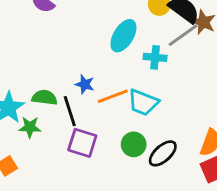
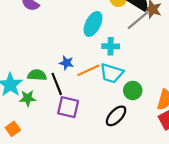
cyan cross: (155, 57) -> (111, 46), moved
green circle: (134, 144) -> (133, 90), moved
black ellipse: (163, 153) -> (116, 116), moved

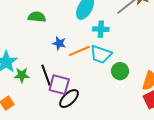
green semicircle: (37, 75) -> (37, 17), moved
black line: (57, 84) -> (46, 75), moved
black ellipse: (116, 116) -> (69, 99), moved

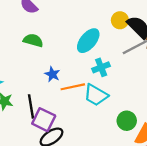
cyan cross: (101, 29) -> (101, 67), turned -35
green circle: (120, 71) -> (127, 121), moved

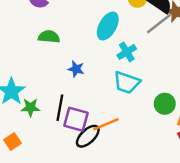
orange line: (73, 87) -> (106, 124), moved
black line: (31, 106) -> (60, 108), turned 30

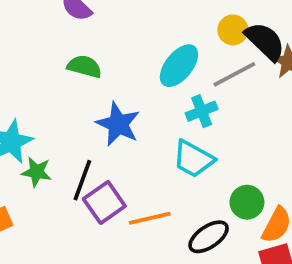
gray line: (159, 24) -> (234, 74), moved
blue star: (76, 69) -> (118, 124), size x1.6
purple square: (76, 119) -> (104, 202), turned 30
black ellipse: (88, 136) -> (209, 237), moved

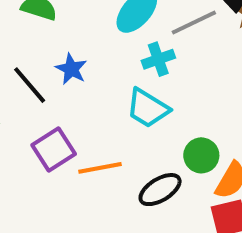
blue star: (118, 124) -> (71, 69), size x0.7
black line: (82, 180) -> (30, 85), moved, turned -63

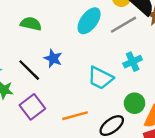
cyan cross: (158, 59) -> (133, 62), moved
purple square: (54, 149) -> (32, 107), moved

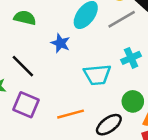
blue star: (53, 58) -> (60, 43), moved
cyan trapezoid: (100, 78) -> (97, 75), turned -32
purple square: (32, 107) -> (26, 105), turned -30

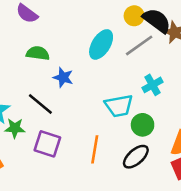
blue star: (60, 43) -> (63, 77), moved
green circle: (133, 101) -> (143, 125), moved
orange line: (71, 114) -> (95, 149), turned -60

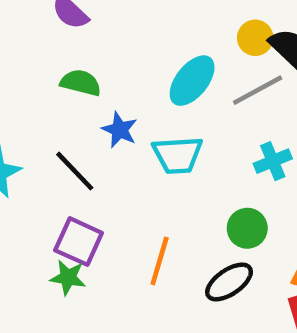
cyan trapezoid: (119, 106) -> (178, 155), moved
green star: (15, 128) -> (68, 278), moved

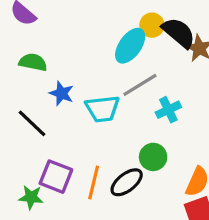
cyan ellipse: (192, 81) -> (130, 46), moved
gray line: (258, 90) -> (140, 85), moved
purple square: (79, 242) -> (56, 177), moved
black ellipse: (229, 282) -> (127, 182), moved

